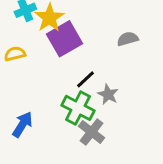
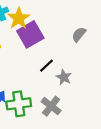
gray semicircle: (128, 39) -> (79, 34), turned -35
green cross: (78, 108) -> (19, 104), moved, turned -35

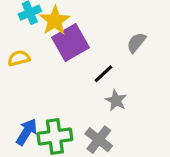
black line: (46, 66) -> (103, 74), moved

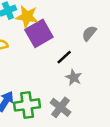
yellow star: (55, 21) -> (27, 17), turned -30

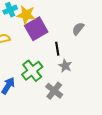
black line: (64, 57) -> (57, 49), turned -56
green cross: (27, 105) -> (32, 71), moved, turned -30

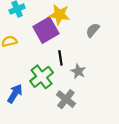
yellow star: (26, 15) -> (59, 15), moved
black line: (57, 49) -> (60, 58), moved

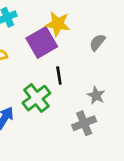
gray star: (78, 71) -> (96, 95), moved
gray cross: (66, 99) -> (84, 123), moved, turned 30

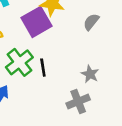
black line: (59, 76) -> (43, 68), moved
green cross: (36, 98) -> (19, 62), moved

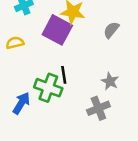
purple square: (36, 22) -> (57, 30), turned -32
green cross: (19, 62) -> (48, 88), moved, turned -32

